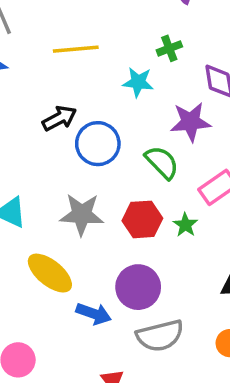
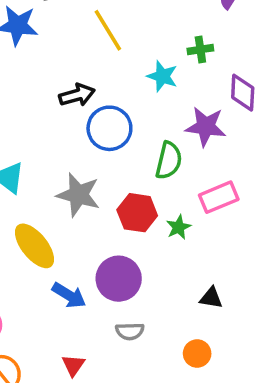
yellow line: (76, 49) -> (108, 30), turned 51
green semicircle: (162, 162) -> (169, 160), turned 45
gray semicircle: (160, 336) -> (130, 331), size x0.6

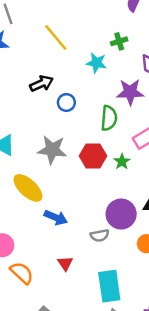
blue circle: (109, 128) -> (66, 102), size x0.6
purple circle: (119, 279) -> (121, 214), moved

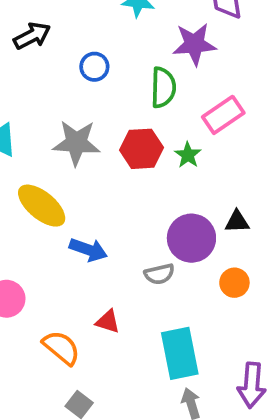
black arrow: (42, 84) -> (32, 36), moved
red triangle: (65, 263) -> (108, 322), turned -35
orange semicircle: (22, 273) -> (61, 348), moved

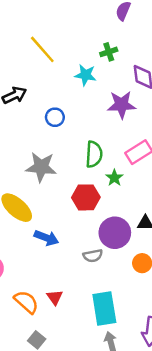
green semicircle: (163, 87) -> (94, 154), moved
red hexagon: (142, 149) -> (86, 197), moved
red triangle: (108, 322) -> (55, 297), moved, turned 35

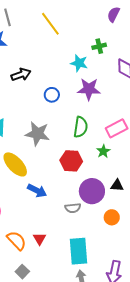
yellow line: (42, 49) -> (50, 24), moved
purple star: (121, 105) -> (89, 89), moved
green star: (114, 178) -> (103, 151), moved

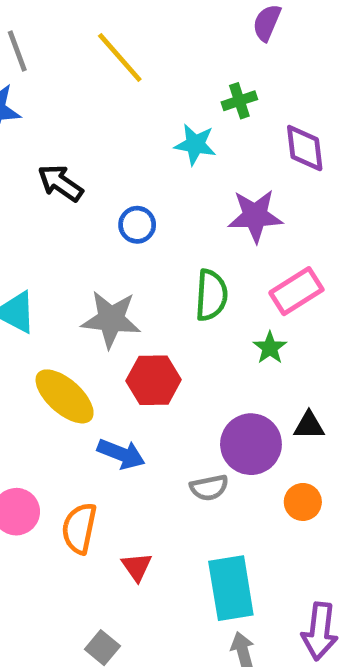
black arrow: (21, 75) -> (60, 183), turned -120
purple star: (89, 89) -> (255, 216), moved
red hexagon: (71, 161) -> (154, 380), moved
orange semicircle: (17, 240) -> (79, 528), moved, turned -120

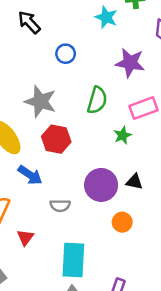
gray semicircle: (209, 488) -> (60, 205), moved

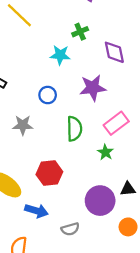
blue circle: (66, 54) -> (48, 95), moved
gray star: (40, 101) -> (23, 125), moved, size x0.7

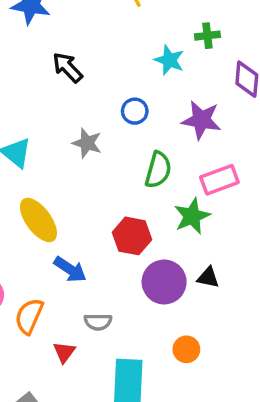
green star: (105, 152) -> (192, 216), size x1.5
red hexagon: (49, 173) -> (132, 236), moved
orange circle: (128, 227) -> (186, 349), moved
gray semicircle: (70, 229) -> (98, 322), moved

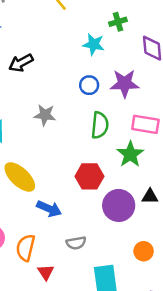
black arrow: (68, 67) -> (21, 63), turned -65
blue circle: (135, 111) -> (89, 85), moved
pink rectangle: (219, 180) -> (145, 124), turned 40
red triangle: (64, 352) -> (46, 272), moved

